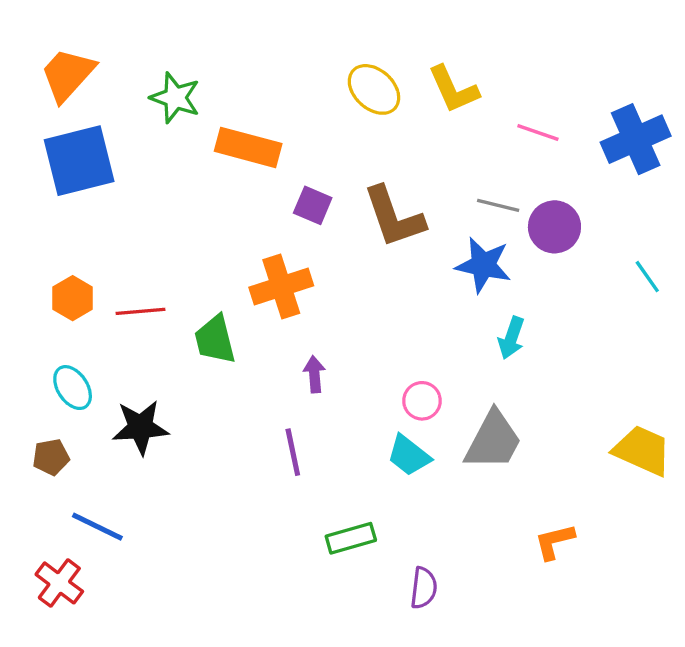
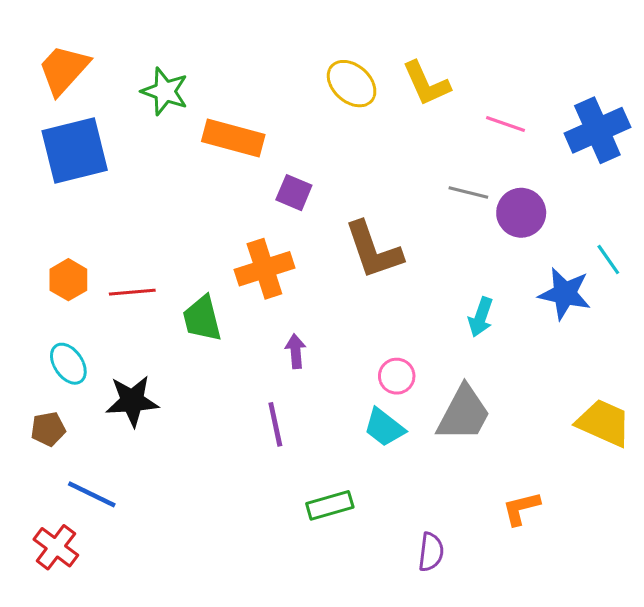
brown L-shape: (394, 217) -> (373, 250), moved
blue star: (483, 265) -> (565, 294), moved
purple semicircle: (424, 588) -> (431, 552), moved

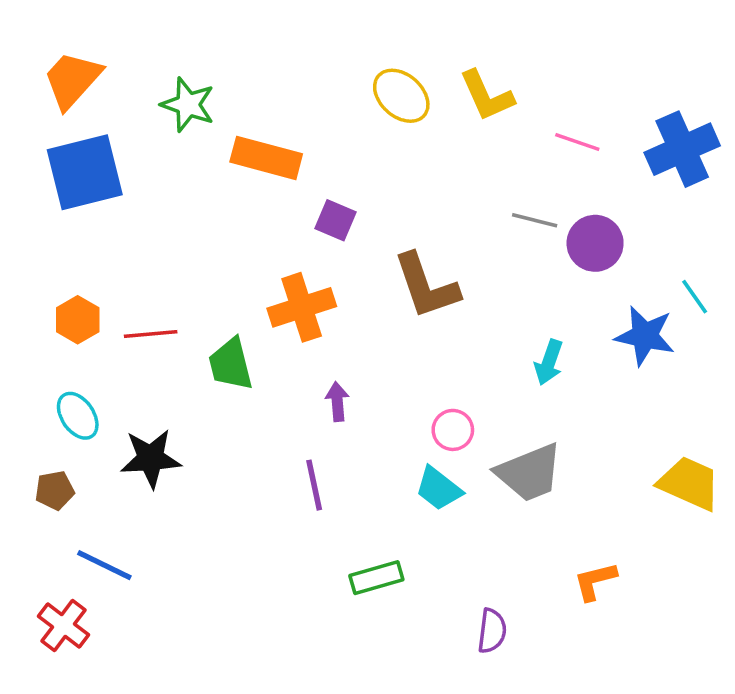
gray trapezoid: (464, 413) -> (529, 473), turned 40

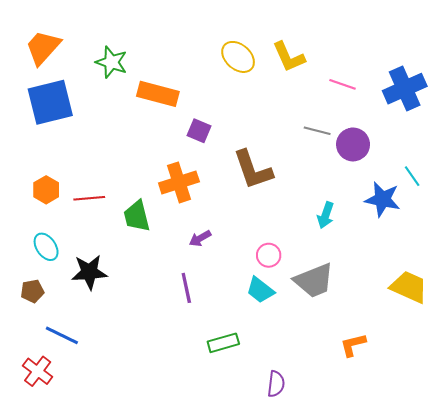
purple arrow: (337, 402) -> (200, 238), turned -115
purple semicircle: (492, 631) -> (276, 384), moved

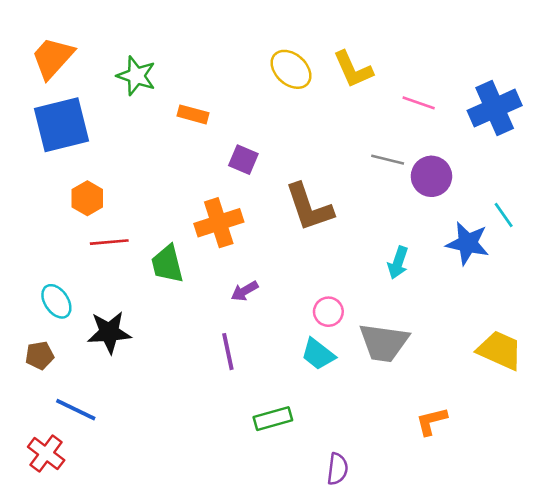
orange rectangle: (158, 94) -> (193, 114), size x0.6
orange hexagon: (46, 190) -> (87, 198), moved
gray trapezoid: (314, 281) -> (384, 343), turned 30

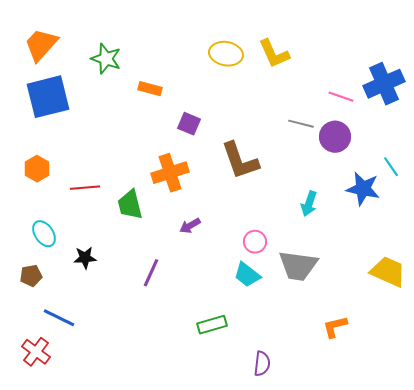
yellow ellipse: (291, 69) -> (226, 54), turned -32
pink line: (419, 103) -> (341, 97), moved
orange hexagon: (87, 198) -> (37, 169), moved
black star: (109, 332) -> (85, 258), size x0.7
purple line: (228, 352) -> (151, 273), moved, turned 36

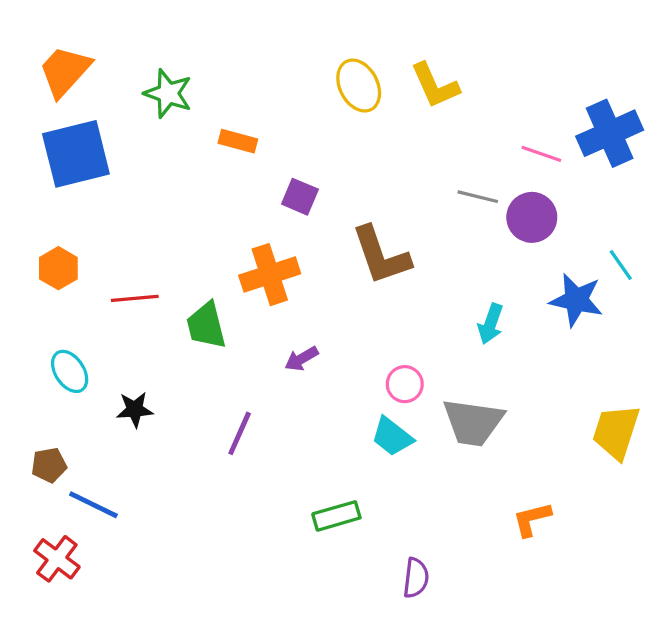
yellow ellipse: (226, 54) -> (359, 86), turned 52
yellow trapezoid: (388, 272) -> (616, 432), turned -96
brown pentagon: (31, 276) -> (49, 465), moved

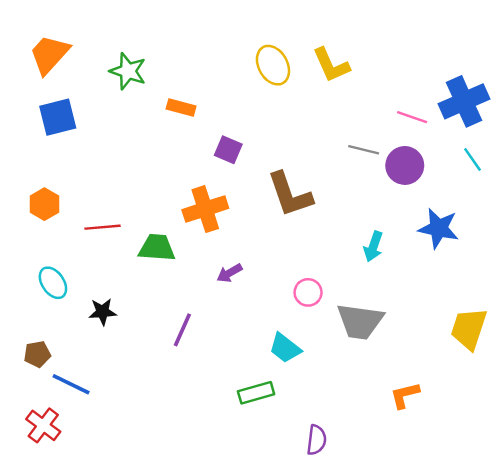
blue square: (76, 154) -> (58, 117), size x0.7
cyan line: (621, 265) -> (472, 159), moved
green trapezoid: (206, 325) -> (157, 248), turned 108
cyan trapezoid: (392, 437) -> (285, 348), moved

